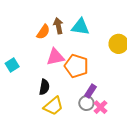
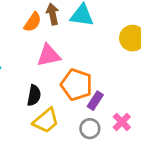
orange pentagon: (76, 66) -> (77, 85), moved
gray circle: (86, 103) -> (90, 129), moved
pink cross: (100, 107) -> (122, 122), moved

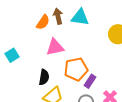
orange pentagon: (77, 85) -> (76, 69), turned -30

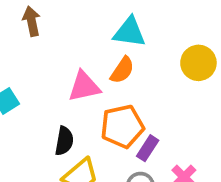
brown arrow: (58, 16) -> (32, 21), moved
orange semicircle: (43, 22) -> (122, 70), moved

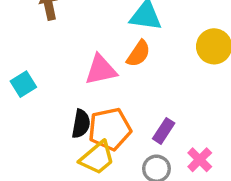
orange pentagon: (122, 126) -> (110, 129), moved

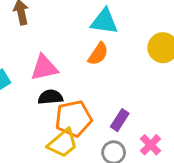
pink triangle: (101, 70) -> (44, 68), moved
black semicircle: (81, 124) -> (50, 97), moved, turned -105

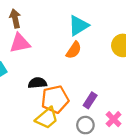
cyan triangle: (104, 21) -> (78, 26), turned -40
pink triangle: (44, 68) -> (20, 43), moved

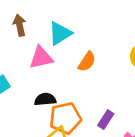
cyan triangle: (78, 26) -> (60, 33), moved
pink triangle: (20, 43) -> (41, 58), moved

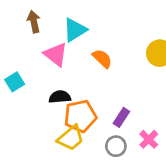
pink triangle: (41, 58) -> (56, 54), turned 50
orange semicircle: (87, 62) -> (102, 59), turned -80

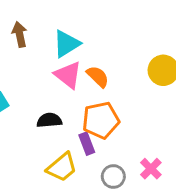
pink triangle: (56, 54) -> (68, 75), moved
orange pentagon: (80, 116) -> (101, 120), moved
purple rectangle: (121, 117) -> (87, 144), moved, turned -54

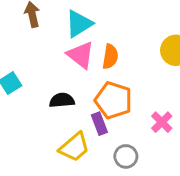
orange semicircle: (98, 77) -> (110, 57), turned 55
orange pentagon: (101, 120) -> (113, 100), turned 30
pink cross: (151, 169) -> (162, 122), moved

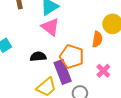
orange semicircle: (110, 57) -> (97, 39), moved
purple rectangle: (99, 124) -> (63, 72), size x1.6

